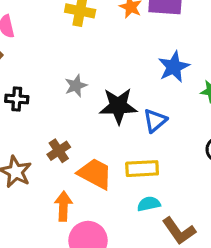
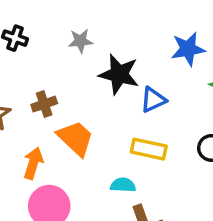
yellow rectangle: (142, 169) -> (149, 149), moved

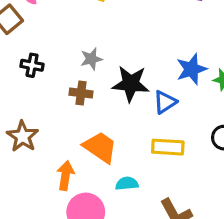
blue star: (188, 49) -> (191, 69), moved
brown cross: (44, 104) -> (81, 93), moved, turned 35
cyan semicircle: (123, 185) -> (127, 184), moved

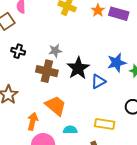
black star: (131, 84) -> (78, 68), turned 30
brown cross: (81, 93) -> (47, 71), size x1.5
yellow rectangle: (168, 147) -> (105, 124), moved

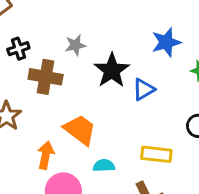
black cross: (18, 51) -> (18, 49), turned -32
blue star: (117, 63) -> (166, 42), moved
brown cross: (47, 71) -> (46, 77), moved

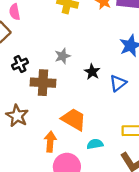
black star: (112, 70) -> (92, 72), size x0.6

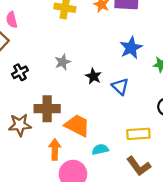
brown cross: (43, 83) -> (47, 109), moved
blue triangle: (118, 83) -> (120, 86), turned -36
brown star: (17, 116) -> (20, 125), turned -30

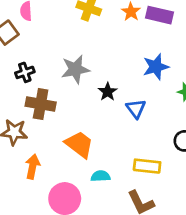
gray star: (63, 62) -> (75, 69), size x1.5
brown cross: (47, 109) -> (41, 104), moved
orange arrow: (55, 149) -> (33, 167), moved

